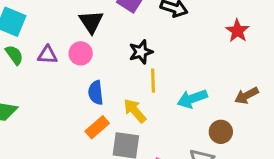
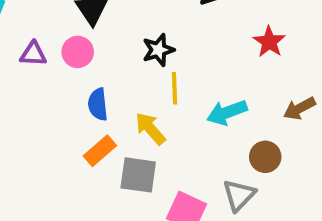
red star: (237, 31) -> (269, 42), moved

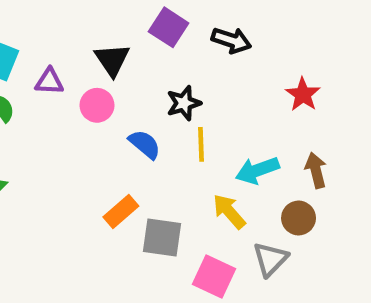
purple triangle: (33, 54) -> (49, 81), moved
blue semicircle: (98, 104) -> (145, 144), moved, turned 136
brown arrow: (300, 108) -> (316, 170), moved, turned 104
yellow arrow: (150, 129) -> (229, 211), moved

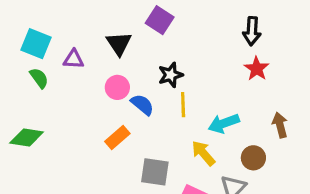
black arrow: (231, 40) -> (252, 31), moved, turned 76
pink circle: (97, 105) -> (117, 87), moved
brown arrow: (316, 170) -> (280, 125), moved
orange rectangle: (121, 211) -> (117, 137), moved

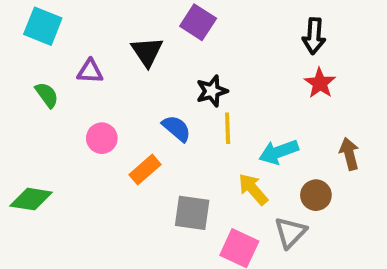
cyan square: (36, 44) -> (43, 26), moved
pink circle: (117, 87) -> (102, 138), moved
green diamond: (27, 137) -> (31, 199), moved

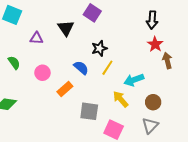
green semicircle: (47, 95) -> (14, 63), moved
yellow line: (228, 128) -> (107, 68), turned 35
brown arrow: (349, 154) -> (167, 61), moved
gray triangle: (290, 232) -> (150, 126), moved

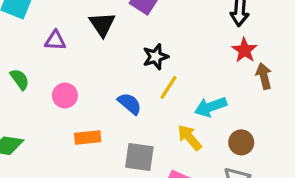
blue semicircle: (81, 68) -> (130, 104), moved
orange rectangle: (65, 89) -> (88, 138), moved, turned 35

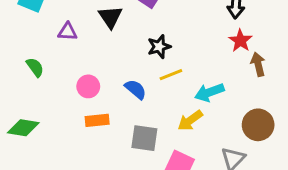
yellow line: (168, 87) -> (171, 75), turned 35
pink circle: (65, 96) -> (88, 86), moved
yellow arrow: (189, 138) -> (190, 120), turned -85
brown circle: (241, 142) -> (258, 125), moved, size x1.4

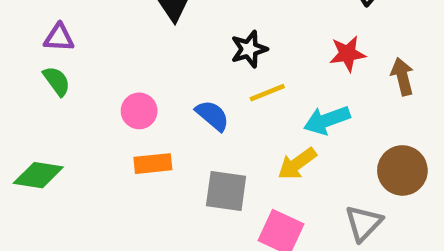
purple triangle: (68, 32) -> (59, 38), moved
red star: (240, 41) -> (347, 54), moved, turned 30

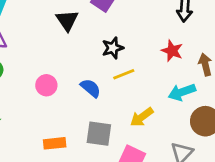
red star: (347, 54) -> (172, 51), turned 30
cyan arrow: (327, 120) -> (182, 92), moved
orange rectangle: (153, 164) -> (55, 143), moved

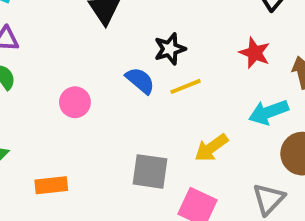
blue semicircle: (91, 88) -> (140, 81), moved
orange rectangle: (55, 143) -> (51, 185), moved

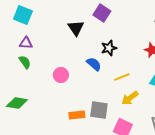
yellow line: (186, 86) -> (122, 77), moved
orange rectangle: (51, 185) -> (77, 115), moved

